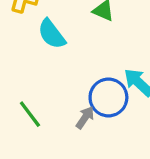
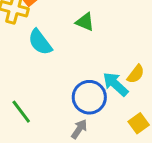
gray arrow: (85, 118) -> (79, 129), moved

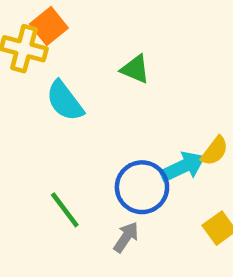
cyan arrow: (115, 84) -> (183, 167), turned 112
green line: (21, 112) -> (65, 210), moved

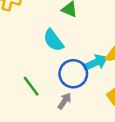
cyan semicircle: (65, 101) -> (53, 40), moved

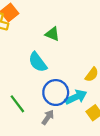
cyan arrow: (96, 63) -> (76, 97), moved

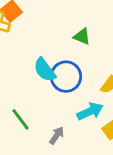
green triangle: (52, 34) -> (82, 36), moved
blue circle: (56, 93) -> (66, 77), moved

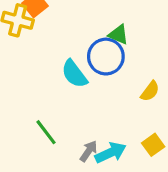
blue circle: (66, 77) -> (106, 57), moved
cyan arrow: (90, 111) -> (111, 153), moved

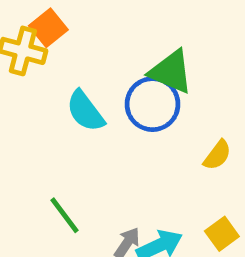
green triangle: (118, 34) -> (171, 72), size x1.5
cyan semicircle: (74, 74) -> (85, 111), moved

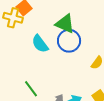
green triangle: (171, 72) -> (65, 24), moved

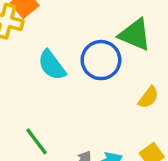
green triangle: (65, 24) -> (135, 35), moved

